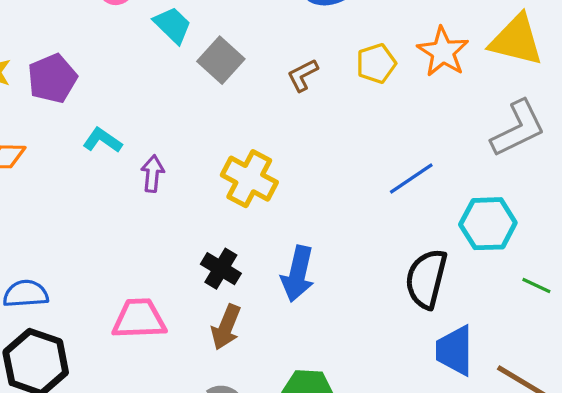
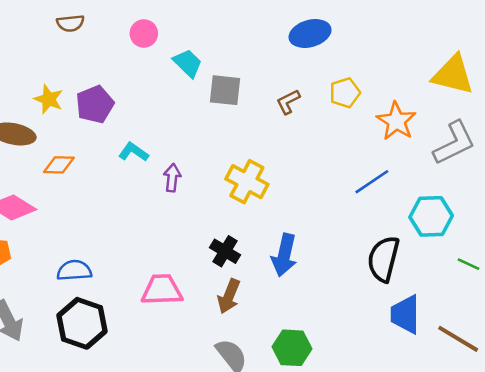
orange star: (443, 52) -> (396, 121), moved
gray square: (221, 60) -> (225, 90), turned -36

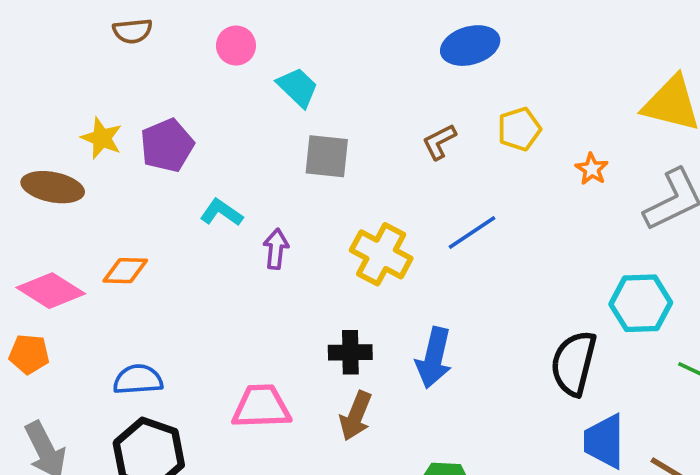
gray square: (225, 90) -> (327, 156), moved
orange star: (396, 121) -> (592, 169), size x0.6
orange diamond: (59, 165) -> (125, 271), moved
blue line: (372, 182) -> (472, 233), moved
black cross: (225, 251) -> (350, 352), turned -32

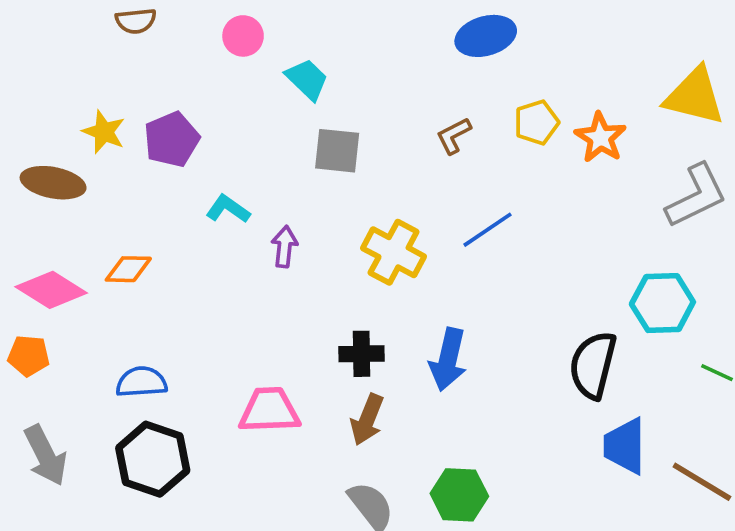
orange star: (592, 169) -> (600, 138), moved, size x1.5

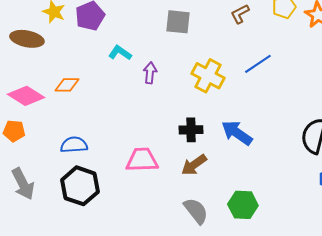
blue arrow: (448, 359) -> (237, 133), turned 112
brown arrow: (367, 420) -> (194, 165), turned 32

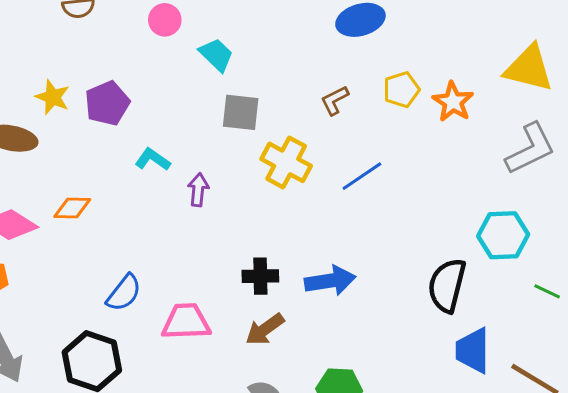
yellow cross: (208, 76) -> (286, 162), moved
blue arrow: (237, 133) -> (330, 281), turned 136
blue semicircle: (74, 145) -> (124, 293), moved, turned 132

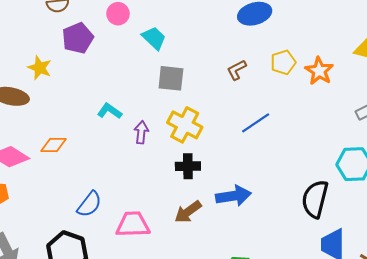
purple pentagon: (107, 103) -> (78, 38), moved
yellow cross: (286, 162) -> (185, 125), moved
black cross: (260, 276) -> (188, 166), moved
brown arrow: (265, 329) -> (188, 212), moved

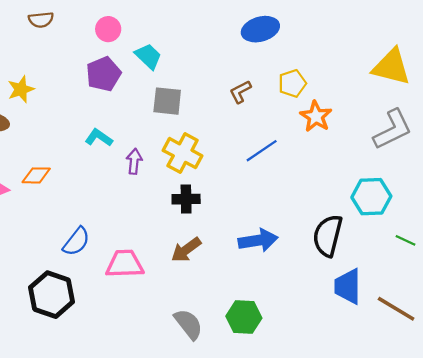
purple pentagon: (78, 38) -> (103, 74), moved
yellow star: (40, 68) -> (21, 89), turned 30
orange star: (319, 71) -> (316, 116), moved
blue arrow: (233, 196) -> (258, 240), moved

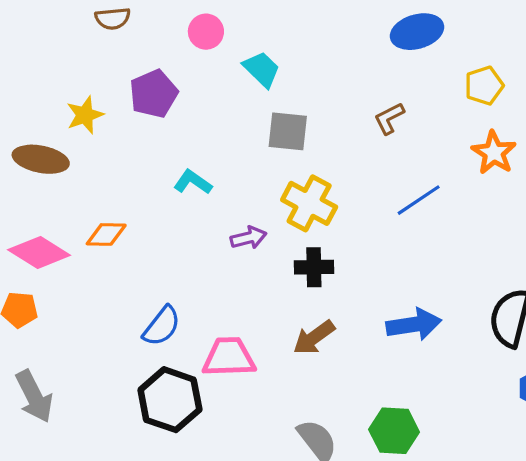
purple pentagon: (103, 74) -> (154, 94), moved
yellow pentagon: (292, 83) -> (484, 86), moved
purple arrow: (134, 161) -> (248, 238), moved, turned 70
black hexagon: (52, 295) -> (170, 400), moved

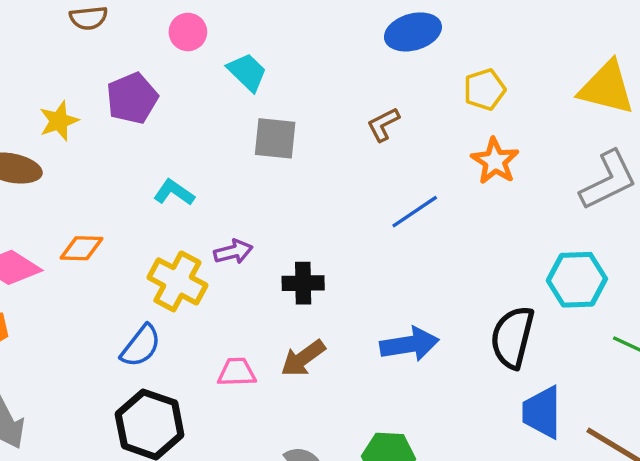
yellow cross: (309, 203) -> (177, 281), moved
pink trapezoid: (229, 357) -> (237, 372), moved, size x0.7

